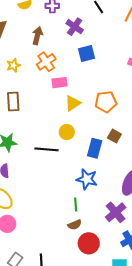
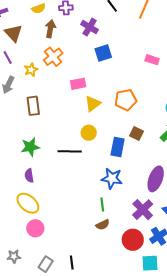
brown arrow: (37, 36) -> (50, 29), moved
orange cross: (46, 62) -> (53, 57), moved
red circle: (89, 243) -> (133, 240), moved

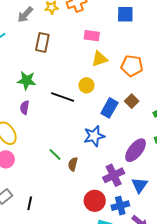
purple semicircle: (29, 176) -> (25, 108), moved
blue star: (112, 178) -> (94, 136), turned 30
green line: (102, 204) -> (55, 154), moved, turned -56
brown semicircle: (103, 225) -> (73, 164), moved, turned 112

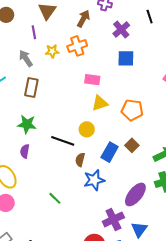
gray arrow: (25, 15) -> (26, 58), turned 102
brown rectangle: (42, 42) -> (31, 88), moved
brown semicircle: (73, 164) -> (80, 160), moved

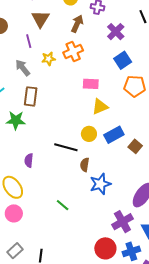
blue square: (126, 58) -> (123, 60), turned -30
orange pentagon: (132, 110) -> (135, 86), moved
green star: (27, 124) -> (16, 120), moved
blue rectangle: (110, 152) -> (114, 135), moved, turned 36

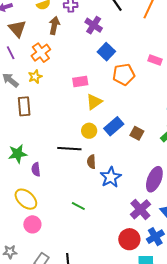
orange cross: (73, 51) -> (41, 53), moved
yellow star: (48, 59) -> (35, 77), moved
green star: (16, 120) -> (18, 154), moved

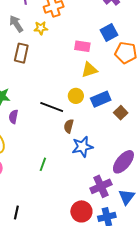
blue square: (106, 52) -> (109, 33), moved
green line: (78, 206) -> (43, 164), turned 64

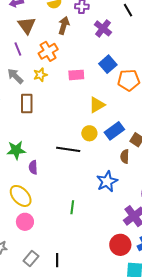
pink rectangle: (82, 46) -> (76, 75), moved
brown semicircle: (69, 126) -> (125, 156), moved

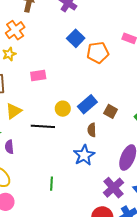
pink rectangle: (76, 75) -> (38, 75), moved
yellow triangle: (97, 105) -> (14, 111), moved
brown semicircle: (125, 156) -> (92, 130), moved

